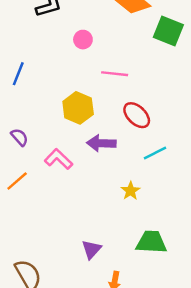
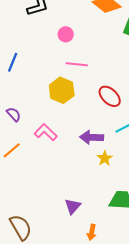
pink line: (115, 74) -> (77, 64), moved
purple arrow: (101, 143) -> (92, 137), moved

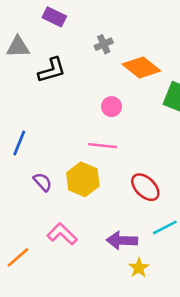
pink circle: (66, 34) -> (112, 107), moved
purple semicircle: (14, 114) -> (43, 182), moved

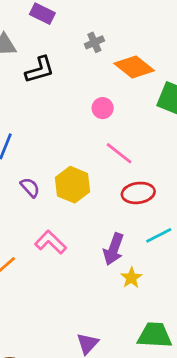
pink line: (102, 146) -> (119, 153), moved, turned 32
red ellipse: (145, 187) -> (138, 193), turned -52
purple arrow: (122, 240) -> (114, 249), turned -72

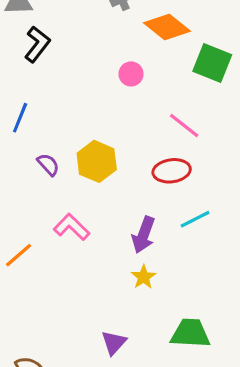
black L-shape: (40, 70) -> (37, 44), moved, turned -36
pink line: (119, 153) -> (184, 125), moved
yellow star: (131, 278) -> (143, 277), moved

